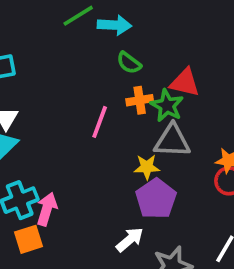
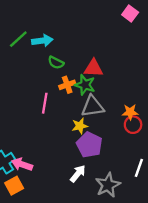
pink arrow: (47, 209) -> (22, 164), turned -78

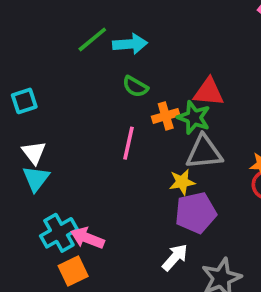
green semicircle: (56, 63) -> (135, 87), moved
purple pentagon: (89, 145) -> (196, 213), turned 30

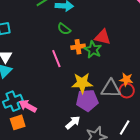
pink line: (129, 143) -> (56, 59), turned -42
gray triangle: (204, 152) -> (111, 89), moved
yellow star: (182, 182) -> (82, 83), size x1.5

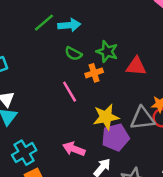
red triangle: (103, 37) -> (136, 66), moved
green star: (93, 50) -> (107, 52), moved
pink arrow: (28, 106) -> (74, 149), moved

